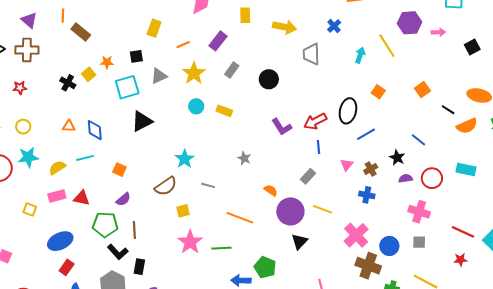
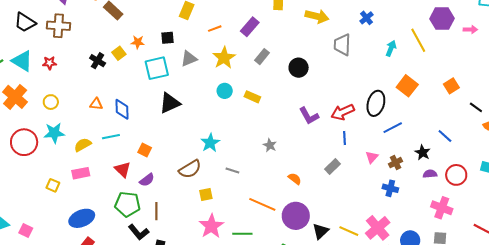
orange square: (378, 92) -> (407, 86), size x1.5
red triangle: (82, 198) -> (123, 170), moved, turned 30
yellow line: (323, 209) -> (349, 231), moved
purple circle: (290, 211) -> (296, 216), moved

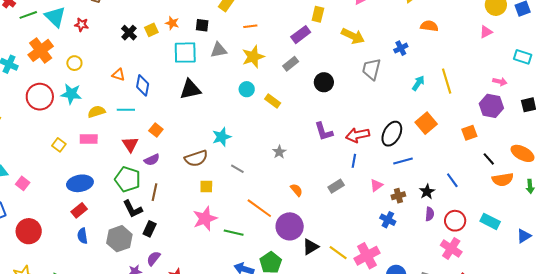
purple hexagon: (442, 19) -> (491, 106), moved
purple rectangle: (250, 27) -> (301, 35), moved
purple semicircle: (430, 174) -> (430, 214), turned 88
pink cross: (442, 208) -> (451, 248), moved

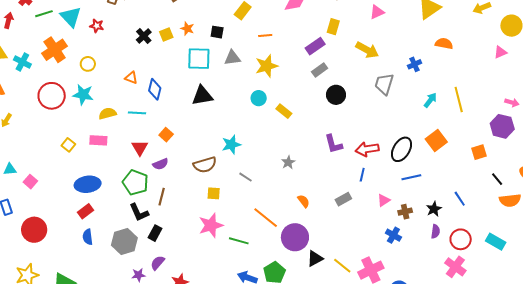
gray rectangle: (291, 64) -> (320, 70), moved

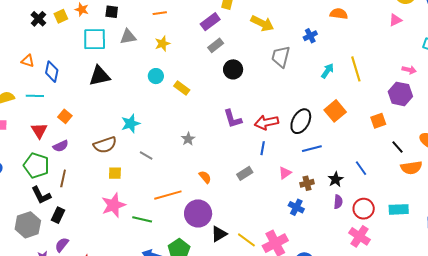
yellow star: (267, 66) -> (162, 44), size x0.7
orange line: (266, 218) -> (168, 195), turned -52
cyan rectangle: (496, 242) -> (399, 209), turned -30

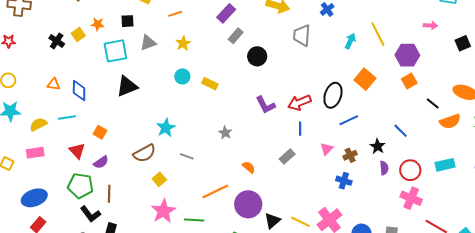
purple hexagon: (400, 94) -> (407, 55), moved
yellow square: (115, 173) -> (159, 179), turned -32

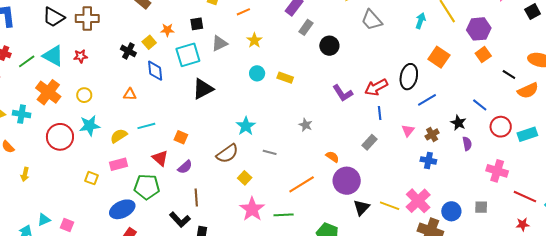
gray trapezoid: (302, 35) -> (372, 20), turned -40
blue diamond: (79, 91) -> (155, 71), moved
red circle: (410, 170) -> (501, 127), moved
green pentagon: (81, 186) -> (147, 187), moved
purple circle: (248, 204) -> (347, 181), moved

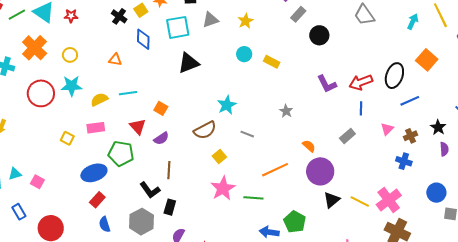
blue circle: (451, 211) -> (436, 193), moved

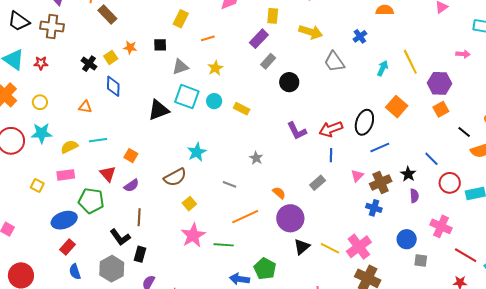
cyan square: (178, 27) -> (187, 97), moved, turned 30
gray line: (247, 134) -> (230, 184), moved
brown cross: (411, 136) -> (381, 183), size x1.5

